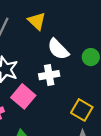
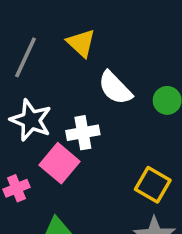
white cross: (49, 75) -> (83, 133), moved

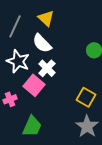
white semicircle: (115, 88) -> (42, 43), moved
white cross: (83, 133) -> (47, 68), turned -36

